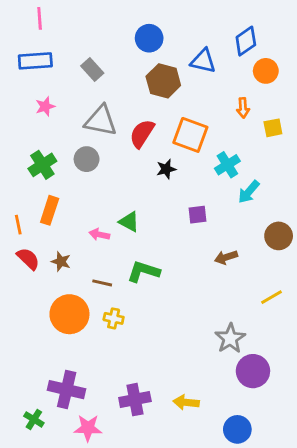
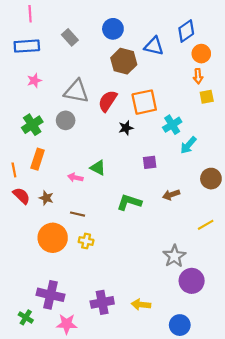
gray rectangle: (92, 69) -> (70, 37), moved
orange arrow: (243, 108) -> (198, 76), moved
orange square: (190, 135) -> (144, 102), turned -32
green L-shape: (143, 272) -> (129, 202), moved

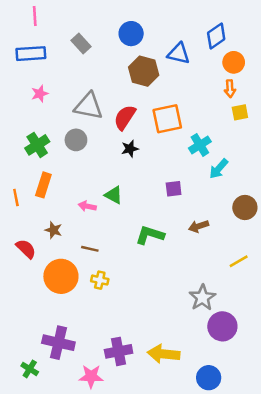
black star: (126, 128) -> (130, 149), moved
red semicircle: (21, 196) -> (26, 249), moved
yellow arrow: (141, 305) -> (164, 354), size x1.4
pink star: (67, 324) -> (91, 376), moved

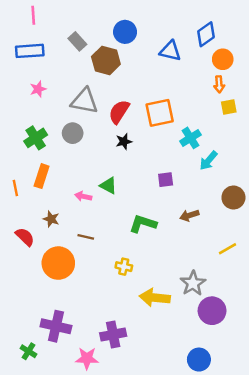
brown hexagon: (144, 71) -> (106, 60), moved
yellow cross: (100, 280) -> (124, 267), moved
yellow arrow: (164, 354) -> (155, 298), moved

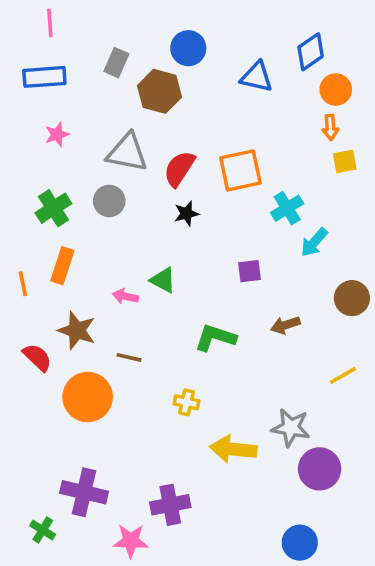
gray rectangle: (77, 41) -> (116, 63), turned 66
brown star: (51, 219) -> (77, 330), size x1.5
gray star: (193, 283) -> (291, 428), turned -30

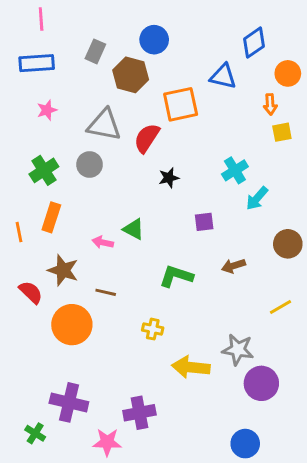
blue triangle: (257, 77) -> (223, 76), moved
orange circle: (336, 90) -> (288, 73), moved
orange square: (240, 170) -> (181, 104), moved
black star: (186, 214) -> (169, 178), moved

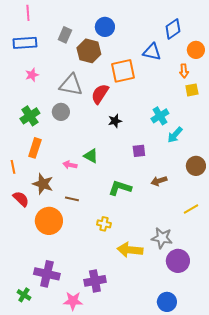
orange line: (19, 232) -> (13, 167), moved

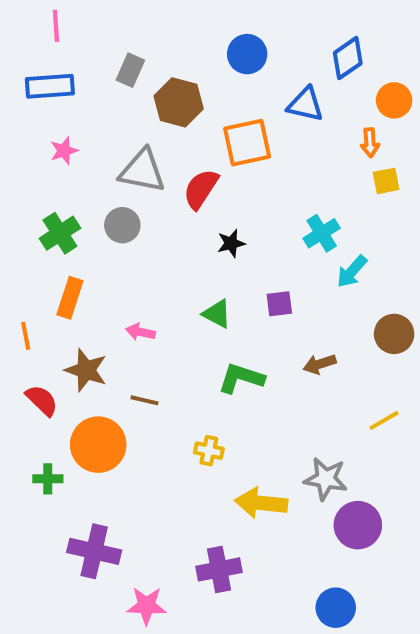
blue circle: (105, 27) -> (247, 54), moved
green triangle: (91, 156) -> (217, 314), moved
purple cross: (95, 281) -> (219, 569), moved
green cross: (24, 295) -> (48, 479), moved, turned -32

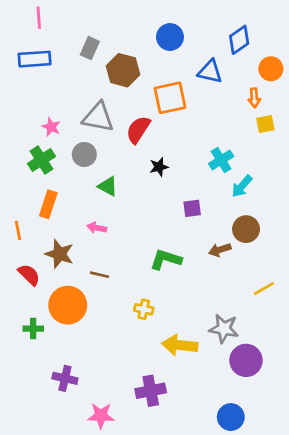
pink star: (64, 151) -> (51, 127), moved, turned -30
green triangle: (217, 314) -> (108, 186), moved
brown circle: (394, 334) -> (246, 229), moved
purple cross: (94, 551) -> (65, 378), size x0.7

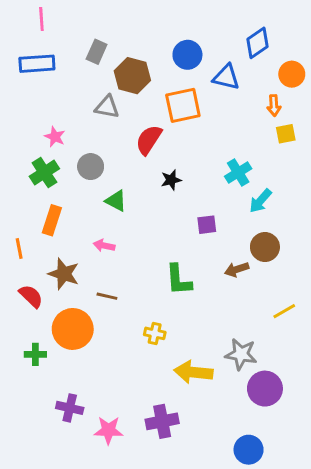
blue circle: (170, 37) -> (187, 55), moved
gray triangle: (98, 117) -> (107, 107), moved, size x0.7
green L-shape: (166, 259) -> (179, 280), turned -112
pink star: (101, 416) -> (108, 430), moved

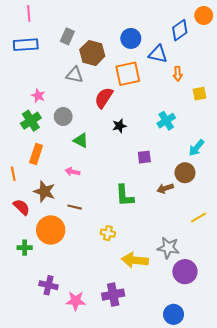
orange circle: (292, 74) -> (204, 16), moved
orange arrow: (274, 105) -> (178, 74), moved
cyan arrow: (260, 201) -> (196, 148), moved

